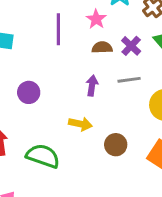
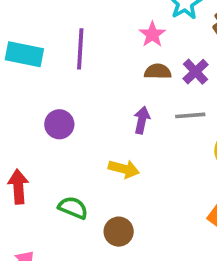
purple line: (58, 29) -> (80, 49), moved
brown circle: (116, 145) -> (119, 232), moved
green semicircle: (43, 156) -> (73, 208), size x0.7

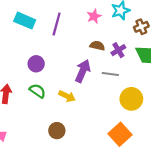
pink star: (152, 34) -> (94, 16), moved
purple arrow: (142, 120) -> (83, 71), size x1.5
green semicircle: (73, 208) -> (37, 91), moved

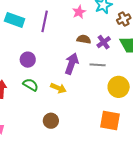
orange square: (120, 134) -> (110, 121), turned -35

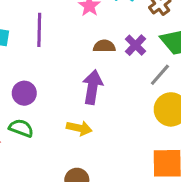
gray line: (98, 65) -> (160, 75), moved, turned -42
green semicircle: (31, 85) -> (21, 128), moved

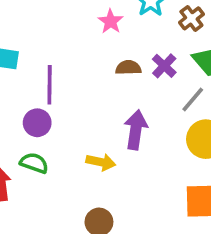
purple line: (39, 30) -> (50, 85), moved
purple arrow: (92, 87) -> (136, 130), moved

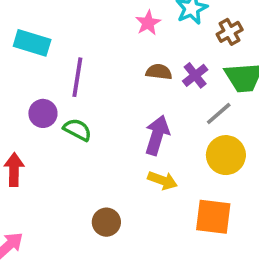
purple circle: (37, 123) -> (43, 113), moved
yellow arrow: (101, 162) -> (163, 180), moved
green semicircle: (34, 163) -> (77, 130), moved

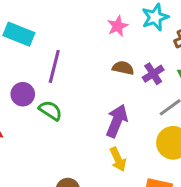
yellow arrow: (163, 180) -> (118, 159), turned 40

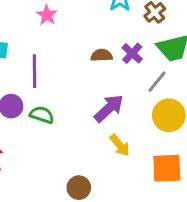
pink star: (118, 26) -> (47, 15), moved
purple arrow: (117, 121) -> (109, 108), turned 40

